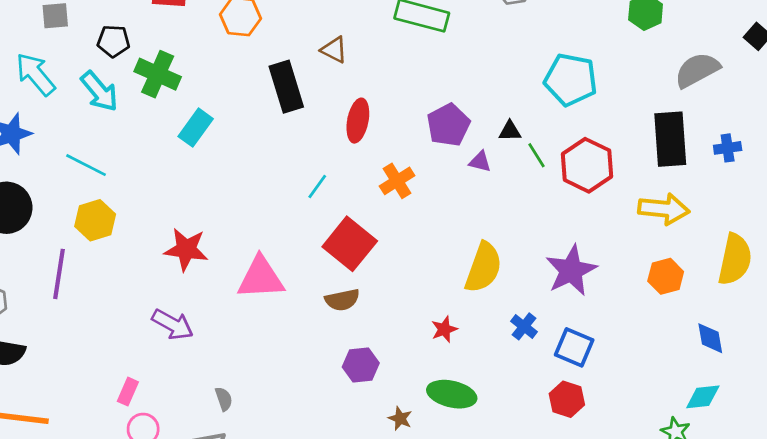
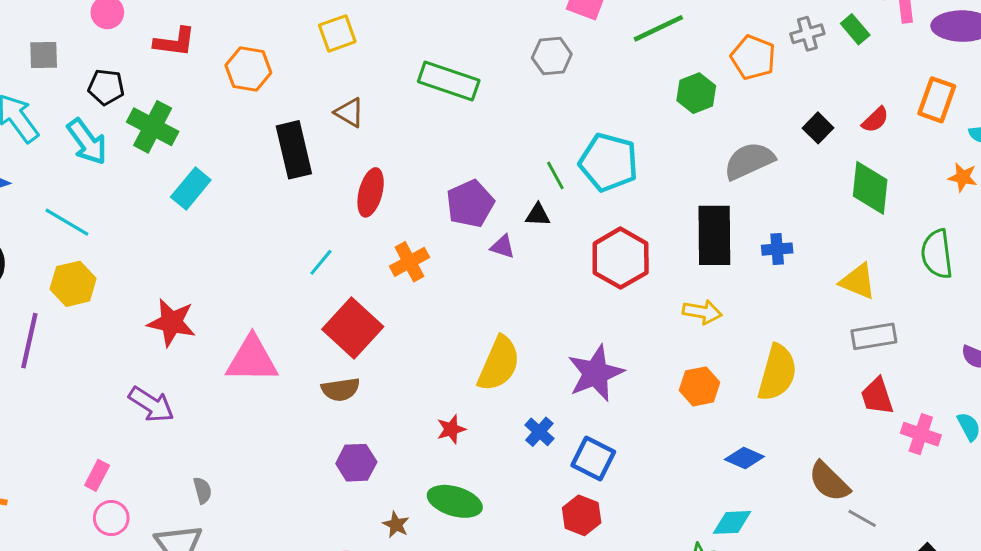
green line: (537, 155) -> (555, 175), moved
yellow arrow: (664, 209) -> (702, 312), size x0.7
blue diamond: (710, 338) -> (744, 458), turned -60

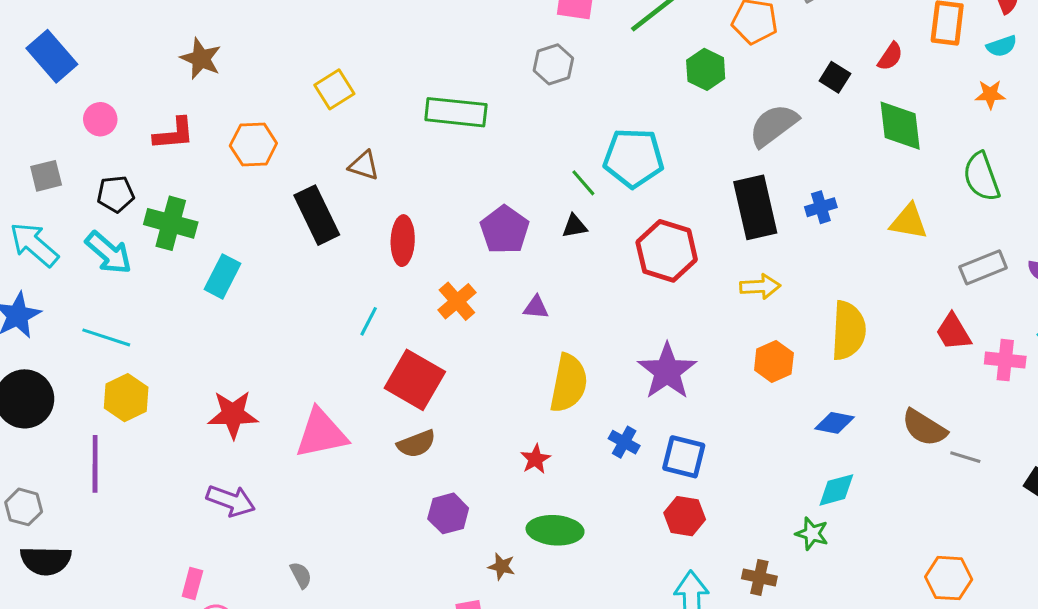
purple triangle: (503, 247) -> (536, 307), moved
gray rectangle: (874, 336) -> (983, 267), moved

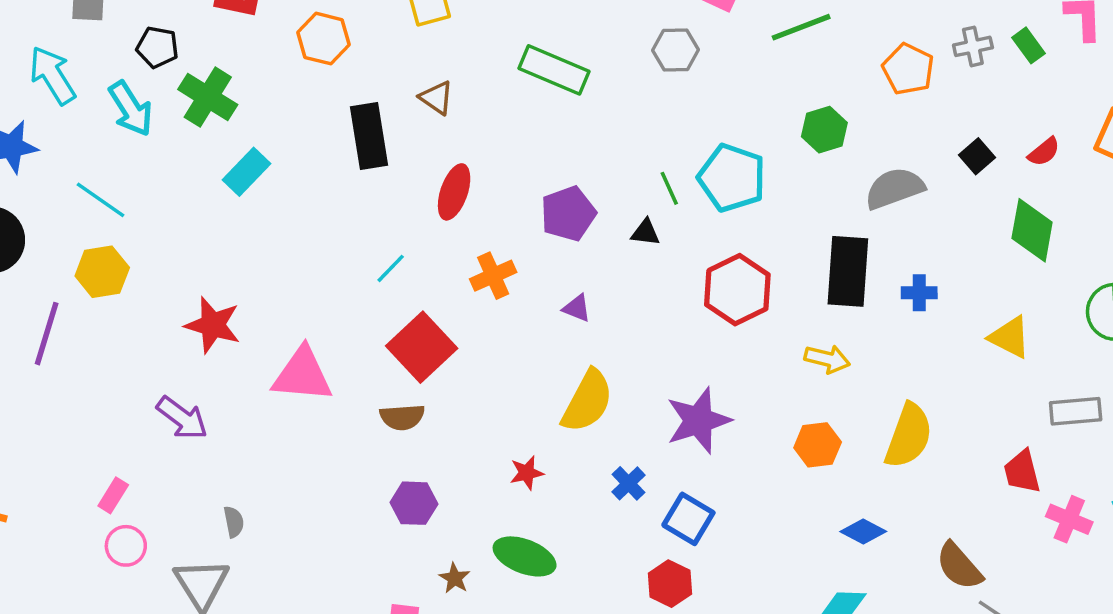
green hexagon: (706, 69) -> (824, 130), moved

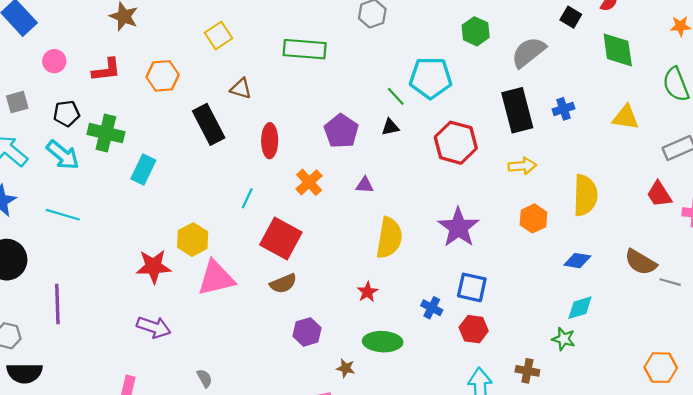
yellow hexagon: (102, 272) -> (193, 240), moved
blue cross: (628, 483) -> (432, 308), moved

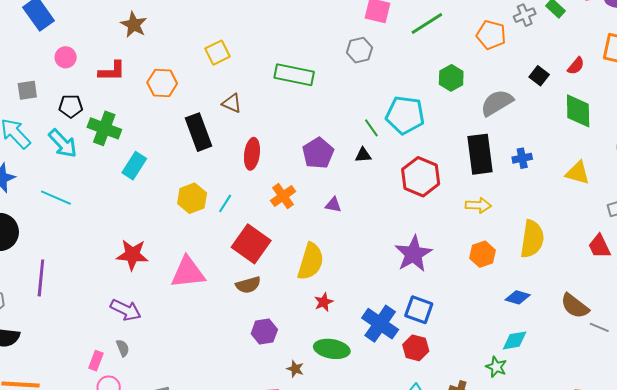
yellow semicircle: (389, 238) -> (311, 261), moved
yellow hexagon: (193, 240) -> (192, 198), moved
blue cross: (432, 308) -> (380, 324), size x1.8
gray semicircle: (204, 378) -> (123, 348), moved

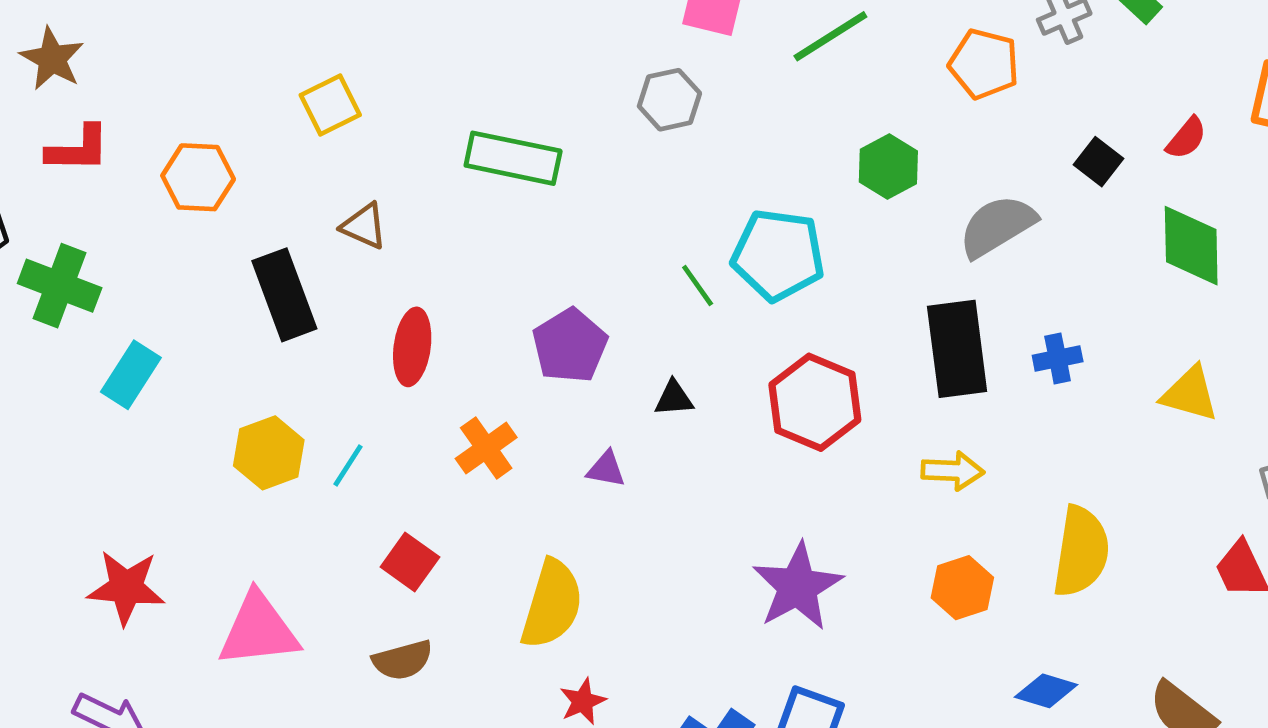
brown star: (134, 25) -> (52, 59), moved
black triangle: (363, 155) -> (674, 398), moved
red square: (251, 244) -> (410, 562), size x0.6

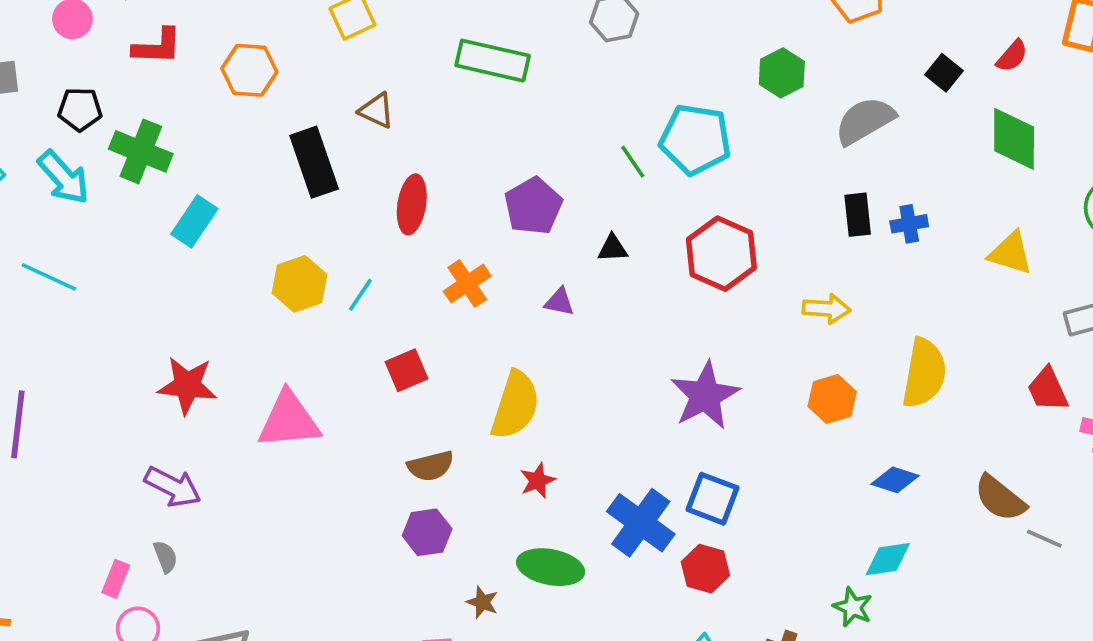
black rectangle: (957, 349) -> (858, 215), moved, size x0.6
red square: (410, 562) -> (407, 370), turned 30
brown semicircle: (403, 660) -> (431, 466), moved

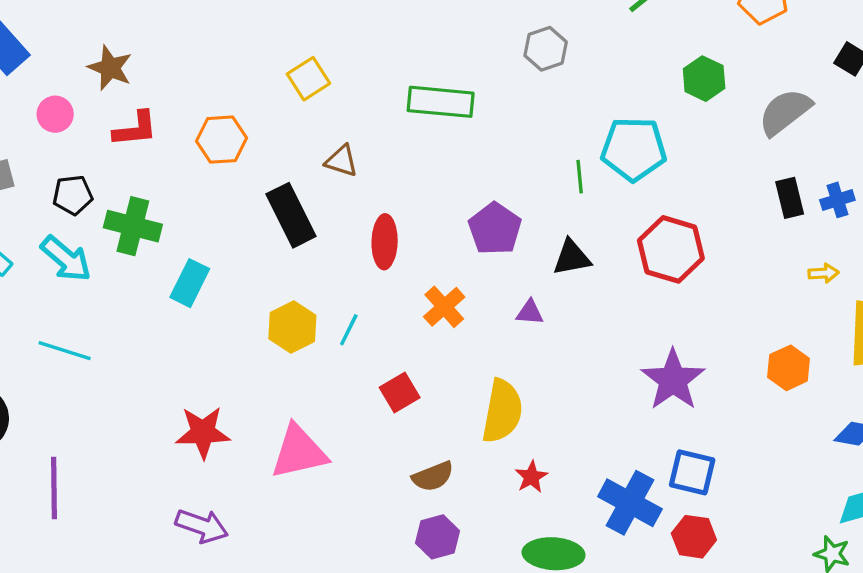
green line: (633, 162) -> (580, 177), turned 36
black triangle: (613, 248) -> (572, 258), size x1.4
yellow arrow: (826, 309) -> (823, 273), moved, size x0.7

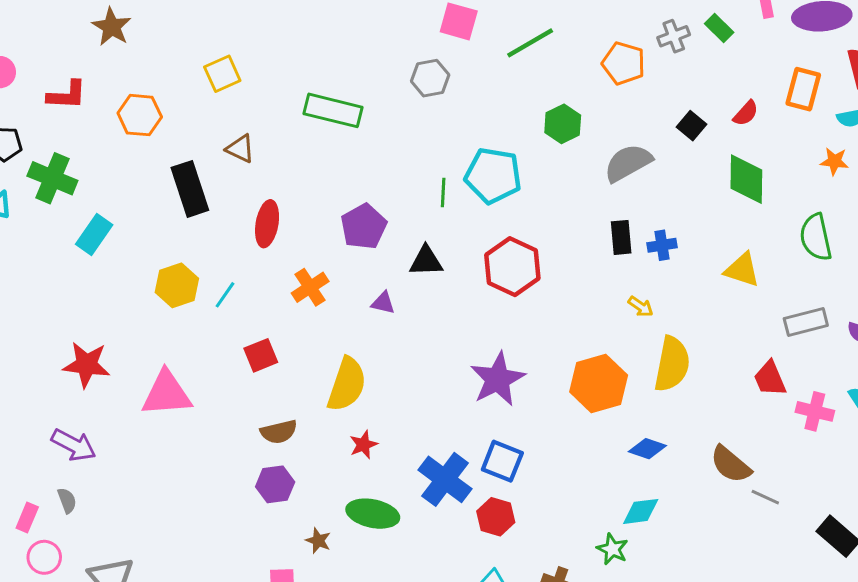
brown star: (110, 68) -> (112, 27), moved
yellow arrow: (823, 273) -> (641, 307), turned 30
orange hexagon: (789, 368) -> (599, 384), size x1.5

